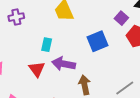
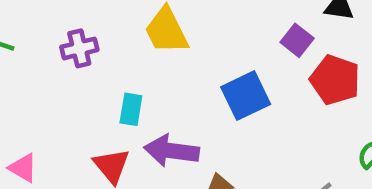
purple cross: (16, 17) -> (79, 48), moved

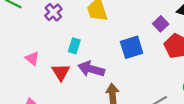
purple cross: (79, 48) -> (53, 12), turned -36
pink triangle: (23, 168) -> (32, 58), moved

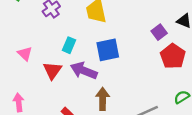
blue square: (132, 47) -> (108, 50), moved

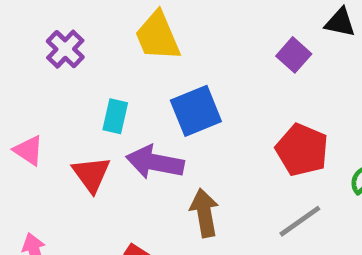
red pentagon: (173, 56) -> (302, 150), moved

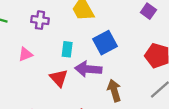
purple cross: (65, 49) -> (40, 20), turned -30
pink triangle: (29, 150) -> (25, 54), moved, turned -49

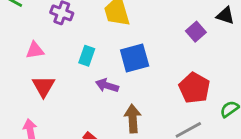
purple arrow: (88, 69) -> (107, 86), size x0.7
red triangle: (59, 78) -> (43, 86), moved

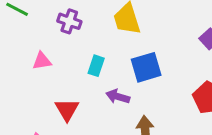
red triangle: (43, 86) -> (67, 110), moved

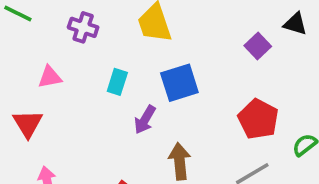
purple arrow: (118, 97) -> (145, 120), turned -75
red triangle: (67, 110) -> (28, 124), moved

